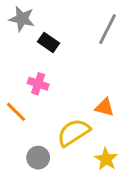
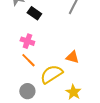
orange line: (16, 112) -> (28, 60), moved

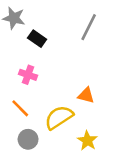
orange line: (28, 60) -> (20, 108), moved

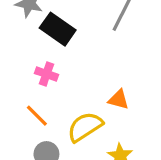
black rectangle: (37, 39) -> (58, 29), size x1.5

